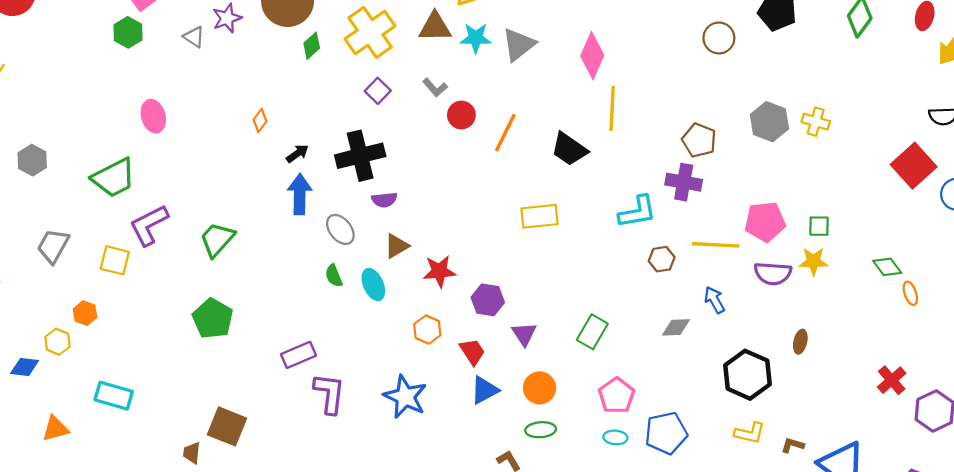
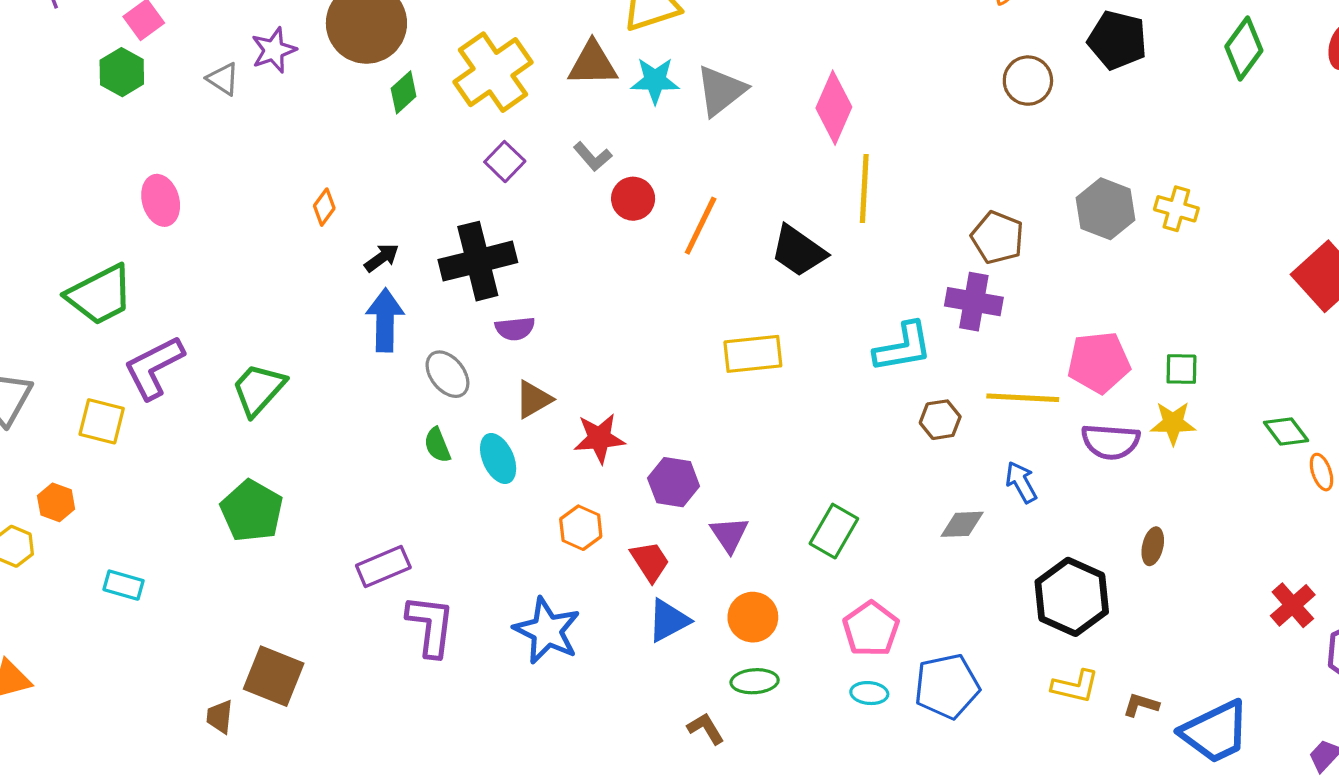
cyan rectangle: (114, 396) -> (124, 585), moved, size x0.7

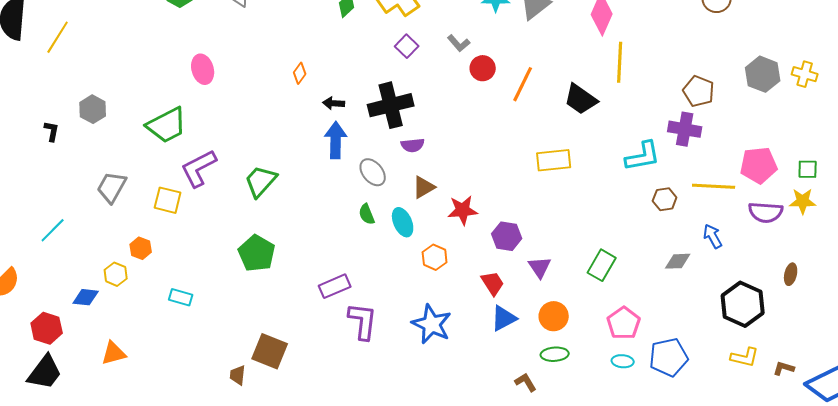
black arrow: (382, 258) -> (334, 103), turned -140
orange hexagon: (581, 528) -> (435, 257), moved

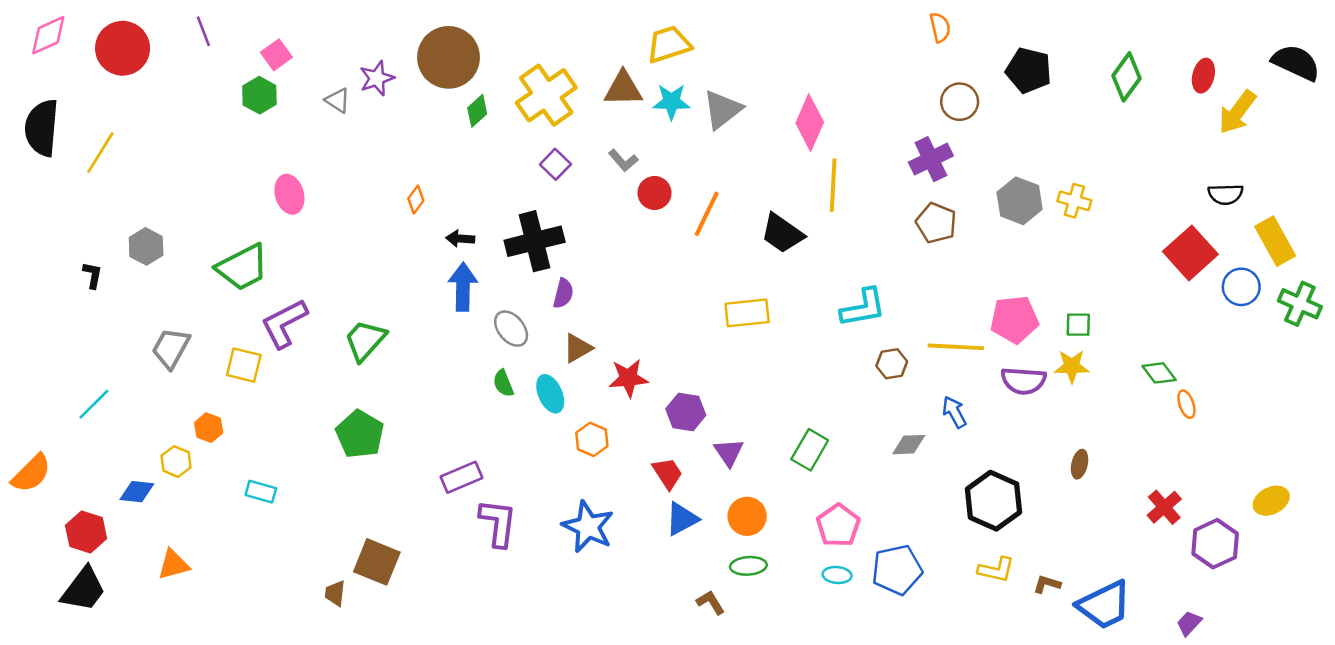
purple cross: (685, 129) -> (931, 159), moved, turned -36
purple semicircle: (413, 145) -> (563, 293), turned -70
brown ellipse: (791, 274) -> (1080, 464), moved

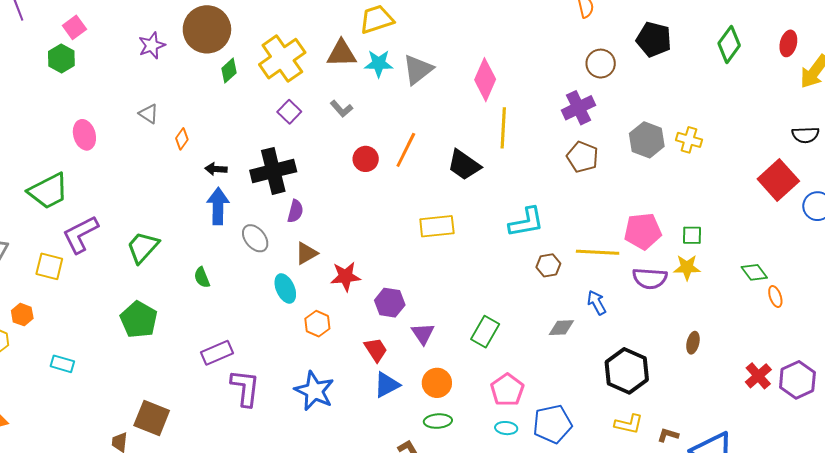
gray triangle: (338, 100) -> (149, 114), moved
red circle: (655, 193) -> (366, 159), moved
green semicircle: (503, 383) -> (202, 277), moved
purple hexagon: (1215, 544) -> (797, 380), moved

